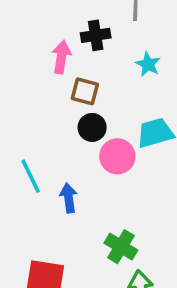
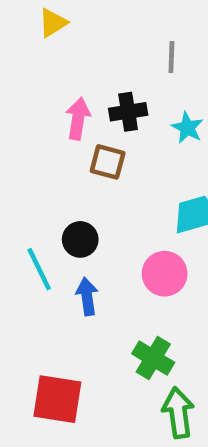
black cross: (96, 35) -> (128, 112), moved
black circle: (92, 127) -> (80, 239), moved
pink circle: (117, 156) -> (165, 274), moved

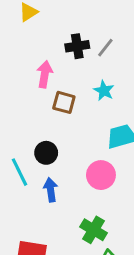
gray line: (171, 57) -> (105, 48), moved, turned 36
black cross: (128, 112) -> (77, 46), moved
cyan star: (187, 128) -> (104, 91), moved

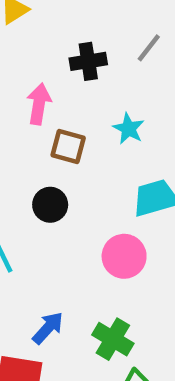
gray line: (105, 48) -> (149, 48), moved
black circle: (46, 153) -> (50, 205), moved
blue arrow: (51, 190) -> (48, 328), moved, turned 50

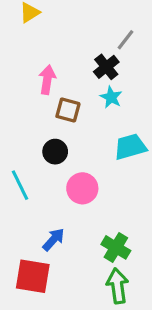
black cross: (88, 61) -> (106, 67), moved, turned -30
pink circle: (124, 256) -> (82, 188), moved
green cross: (113, 339) -> (116, 247), moved

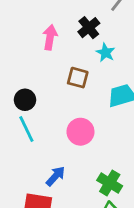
black cross: (106, 67) -> (89, 28), moved
brown square: (68, 110) -> (78, 78), moved
black circle: (55, 152) -> (25, 100), moved

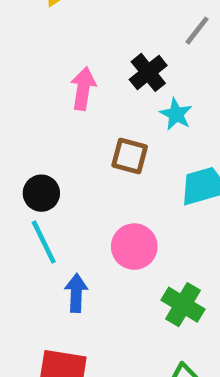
blue arrow: (56, 176) -> (76, 293), moved, turned -40
green cross: (110, 183) -> (183, 305), moved

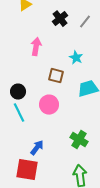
black cross: (148, 72) -> (60, 19), moved
pink circle: (134, 247) -> (49, 105), moved
blue arrow: (76, 293) -> (37, 148), moved, turned 35

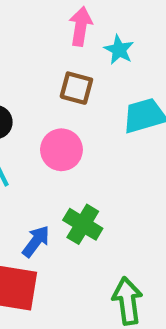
pink arrow: (36, 47) -> (81, 26), moved
green cross: (79, 140) -> (83, 224), moved

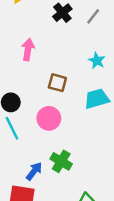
pink arrow: (81, 26) -> (28, 50), moved
cyan star: (119, 50) -> (97, 61), moved

